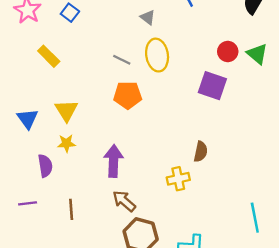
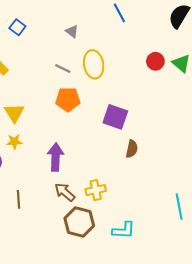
gray triangle: (148, 17) -> (72, 31), moved
purple square: (212, 86) -> (115, 117), moved
yellow cross: (178, 179) -> (96, 190), moved

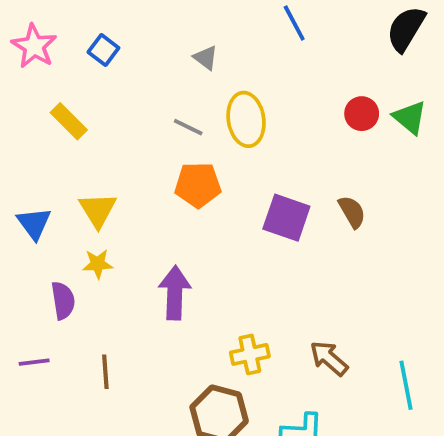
brown semicircle: (132, 149) -> (352, 212), moved, turned -42
brown arrow: (65, 192) -> (329, 358), moved

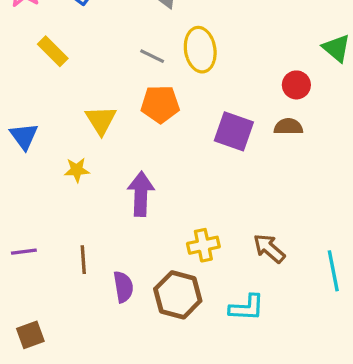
red circle: (362, 114) -> (296, 85), moved
yellow triangle: (98, 210) -> (101, 120), moved
brown semicircle: (352, 212) -> (288, 127), turned -60
purple semicircle: (63, 300) -> (123, 287), moved

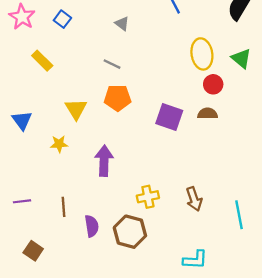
yellow ellipse: (200, 50) -> (202, 54), moved
brown arrow: (269, 248) -> (194, 199), turned -150
cyan L-shape: (247, 308) -> (195, 260), moved
brown square: (30, 335) -> (33, 251), moved, turned -36

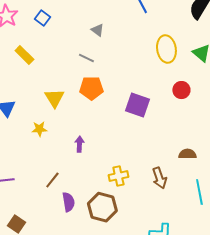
gray triangle: (122, 24) -> (97, 30), moved
red circle: (213, 84) -> (181, 90), moved
brown semicircle: (208, 114) -> (187, 154), moved
purple arrow: (104, 161) -> (79, 144), size x0.6
brown line: (64, 207) -> (52, 180), moved, turned 42

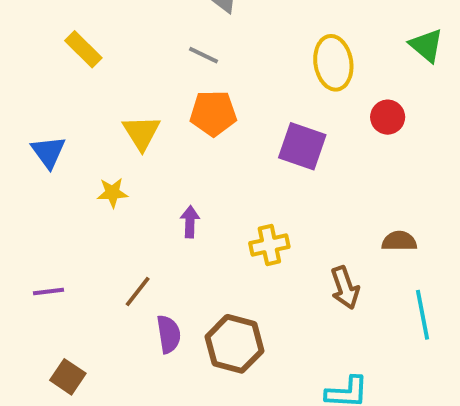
yellow ellipse: (166, 49) -> (333, 63), moved
yellow cross: (118, 176) -> (269, 245), moved

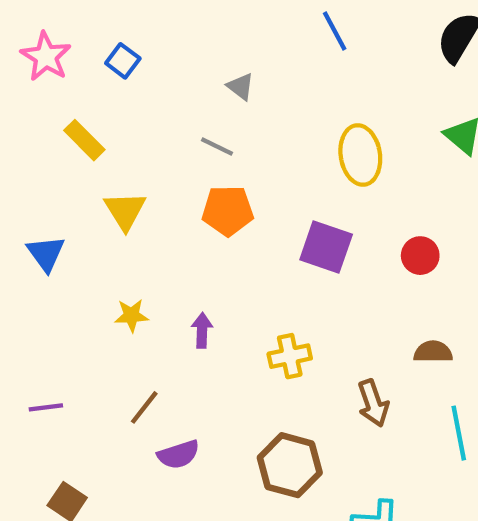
red circle: (388, 117) -> (420, 256), moved
yellow triangle: (141, 133) -> (125, 211), moved
yellow star: (112, 193) -> (131, 315), moved
purple semicircle: (169, 334) -> (178, 454), turned 81
brown hexagon: (235, 344) -> (290, 465), moved

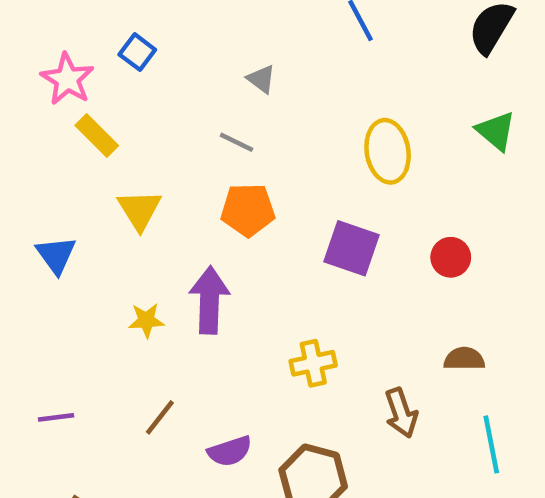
pink star: (46, 57) -> (67, 79), moved
purple arrow: (202, 330) -> (209, 300), moved, size x1.8
purple semicircle: (178, 454) -> (230, 451), moved

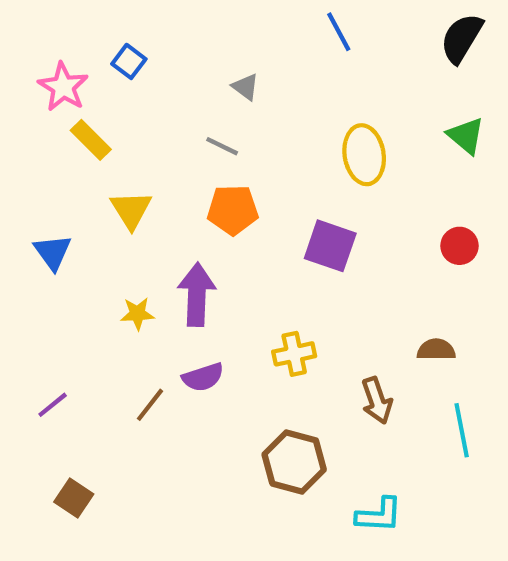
red circle: (451, 257) -> (459, 246), moved
purple line: (56, 417) -> (53, 405), turned -32
purple semicircle: (230, 451) -> (203, 377), moved

